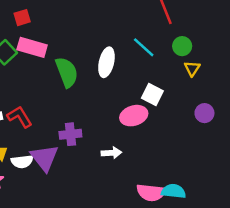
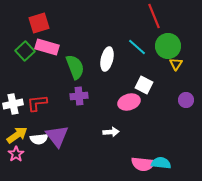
red square: (22, 18) -> (39, 23), size x1.5
green circle: (182, 46) -> (168, 46), size x1.6
red L-shape: (20, 117) -> (37, 103), turned -65
purple cross: (70, 134) -> (79, 96), moved

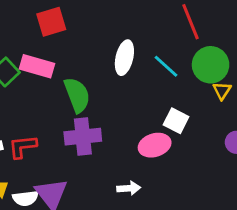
red square: (39, 23) -> (51, 22), moved
white ellipse: (107, 59) -> (124, 58), moved
purple cross: (79, 96) -> (83, 137), size x1.4

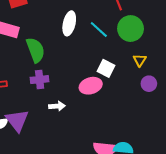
yellow triangle: (222, 91) -> (140, 60), moved
purple cross: (83, 137) -> (40, 80), size x0.7
white arrow: (129, 188) -> (57, 106), moved

